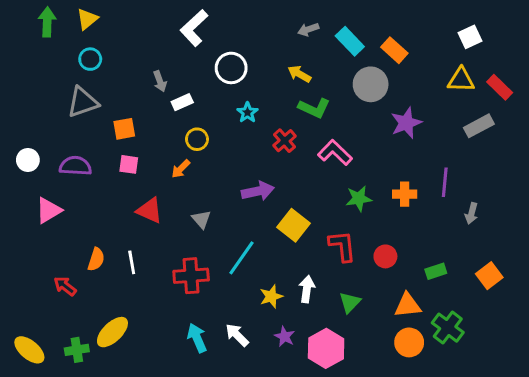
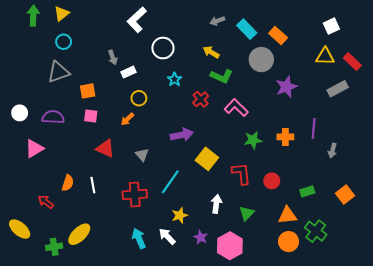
yellow star: (271, 296) -> (180, 215), moved
yellow ellipse: (29, 350) -> (20, 229), moved

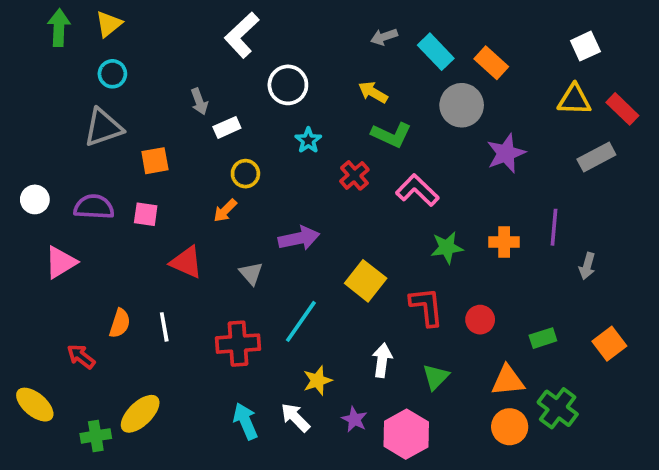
pink square: (91, 116) -> (146, 214), moved
purple arrow: (182, 135) -> (299, 238), moved

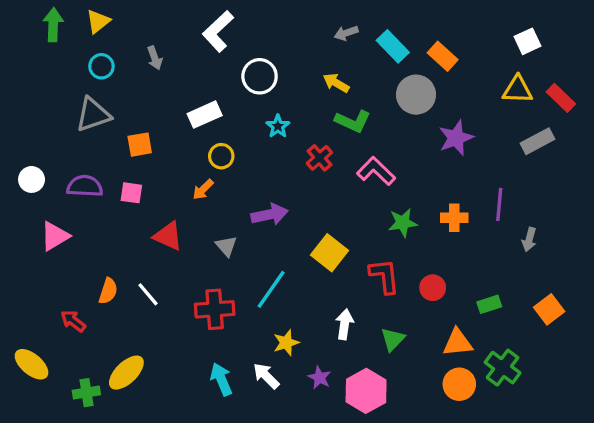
gray arrow: (199, 102) -> (155, 58), moved
white rectangle: (227, 127) -> (205, 115), size x1.4
white line: (164, 327) -> (148, 294), turned -30

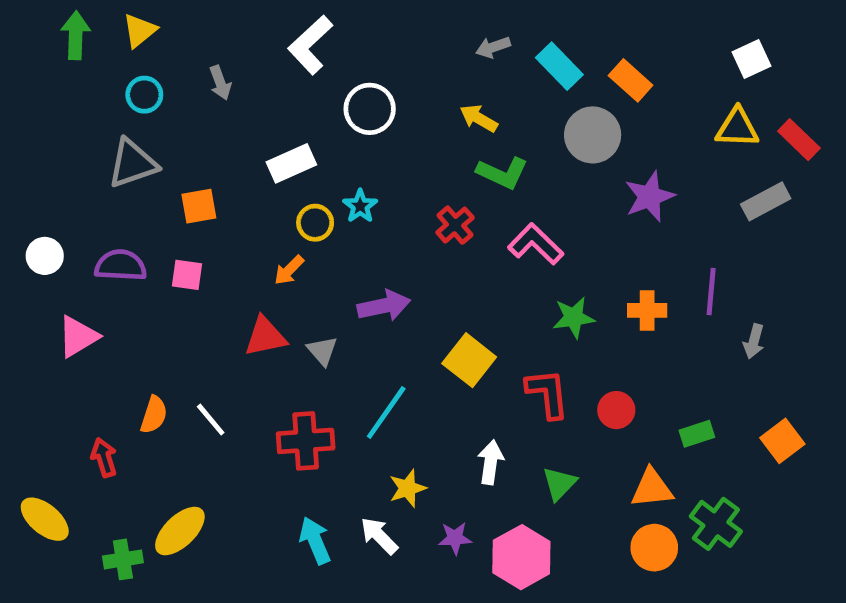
cyan star: (278, 126) -> (360, 206), moved
red triangle: (168, 236) -> (265, 337), moved, turned -36
red arrow: (73, 321) -> (104, 457), turned 35
purple star: (319, 378) -> (455, 538), turned -30

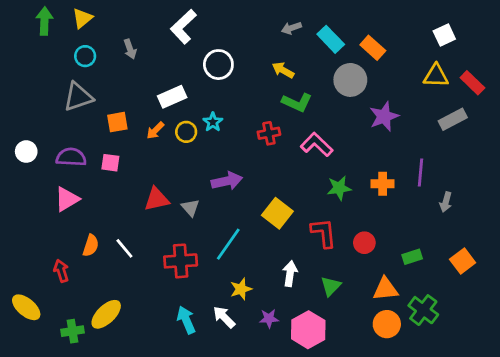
red cross: (455, 225) -> (269, 133), turned 30
orange arrow: (289, 270) -> (155, 130), moved
pink triangle: (78, 337) -> (67, 199), moved

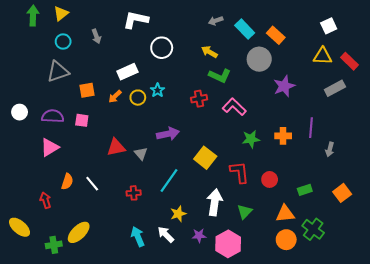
white L-shape: (183, 27) -> (136, 20), turned 55
red cross: (181, 261) -> (134, 193), size x0.6
white arrow: (290, 274) -> (215, 202), size x1.4

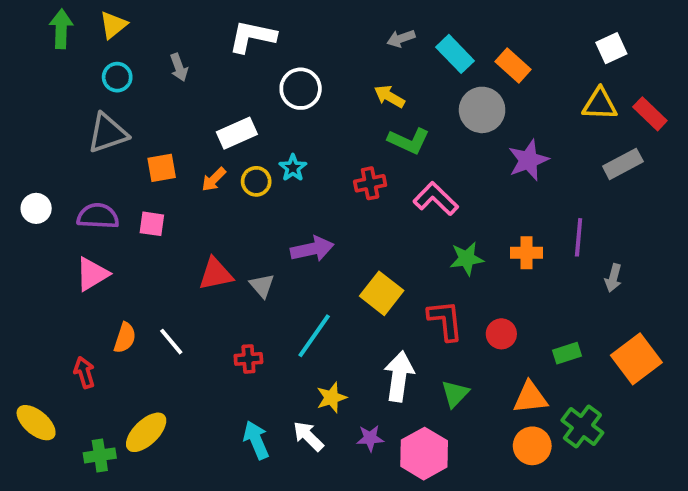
orange square: (342, 193) -> (636, 359), size x1.4

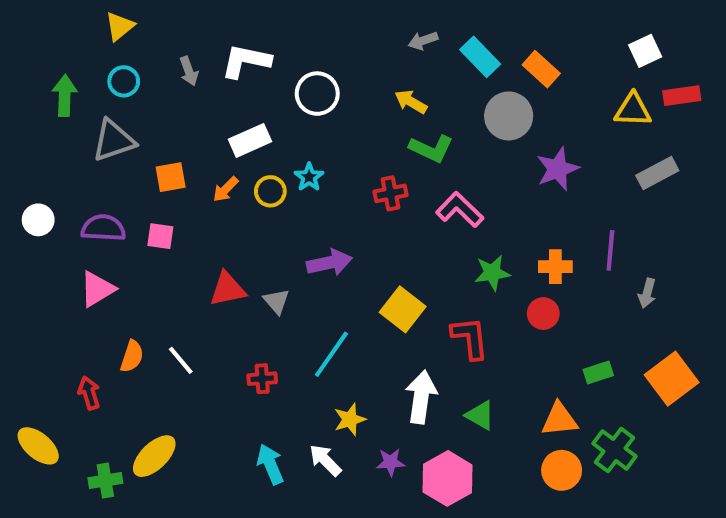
green arrow: (61, 29) -> (65, 96), moved
white L-shape: (252, 37) -> (246, 61), moved
red rectangle: (650, 114) -> (682, 96), moved, turned -52
red circle: (501, 334) -> (543, 314), moved
green triangle: (455, 394) -> (480, 415), turned -44

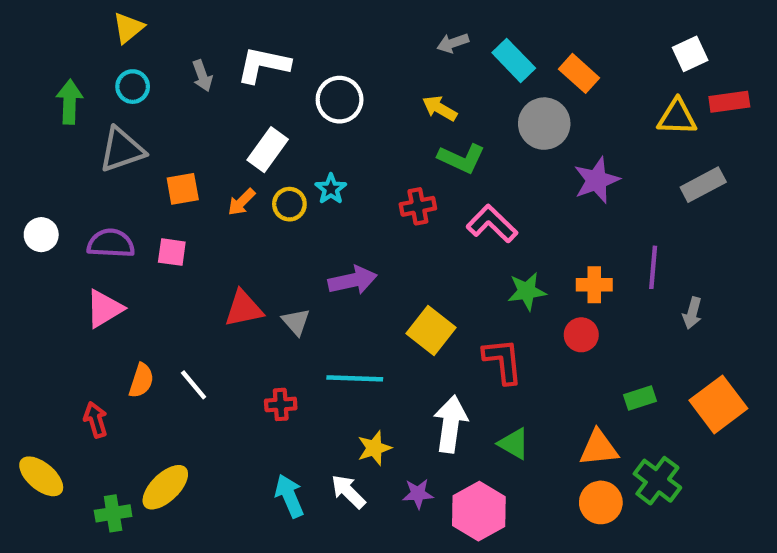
white rectangle: (250, 140) -> (268, 150), turned -30
cyan line: (331, 354) -> (355, 378), turned 57

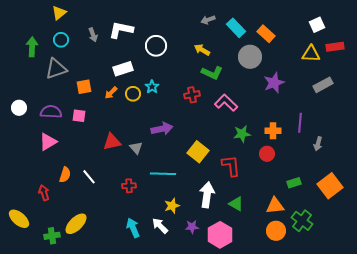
white rectangle: (268, 150) -> (123, 69), turned 36

